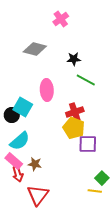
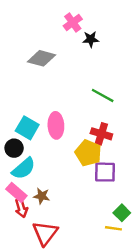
black star: (74, 59) -> (91, 39), moved
pink ellipse: (47, 90) -> (56, 125), moved
red cross: (75, 112) -> (101, 134), moved, turned 36
black circle: (12, 115) -> (14, 148), moved

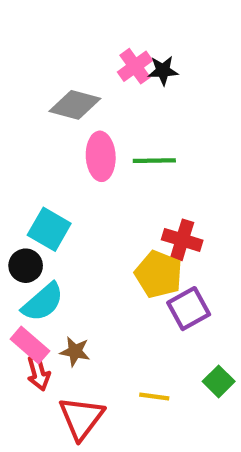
pink cross: (73, 22) -> (135, 66), moved
green line: (103, 95) -> (154, 161), moved, turned -30
pink ellipse: (56, 125) -> (101, 156), moved
purple square: (105, 172) -> (189, 309), turned -30
yellow line: (113, 228) -> (154, 397), moved

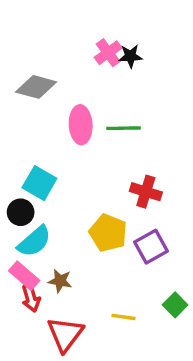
gray diamond: (75, 105) -> (36, 87), moved
yellow pentagon: (159, 274) -> (108, 233), moved

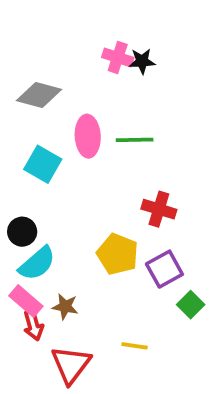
pink cross: (108, 53) -> (118, 57), turned -36
cyan square: (39, 183) -> (43, 164), moved
green square: (175, 305) -> (191, 305), moved

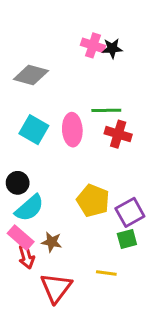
pink ellipse: (88, 136) -> (72, 130), moved
red cross: (159, 209) -> (118, 134), moved
green square: (191, 305) -> (127, 239), moved, turned 30

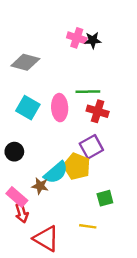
cyan semicircle: (29, 208) -> (56, 172), moved
purple square: (130, 212) -> (91, 147), moved
brown star: (52, 242) -> (40, 186), moved
red triangle: (56, 288) -> (46, 239), turned -36

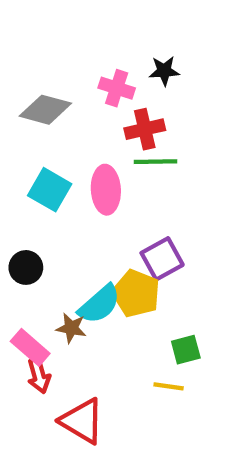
pink cross: (77, 38) -> (117, 88), moved
red cross: (98, 111) -> (145, 129), moved, turned -30
yellow line: (88, 226) -> (169, 386), moved

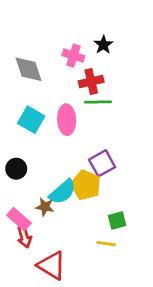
black star: (164, 71) -> (103, 45), turned -30
gray diamond: (45, 110) -> (28, 69), turned 56

